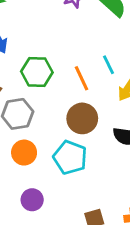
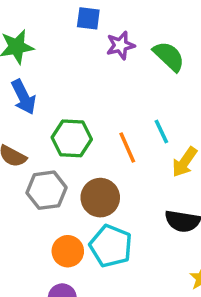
brown circle: (82, 118) -> (100, 198), moved
orange circle: (24, 153) -> (68, 251), moved

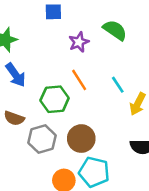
purple star: (120, 45) -> (79, 42), moved
orange line: (127, 148) -> (79, 80), moved

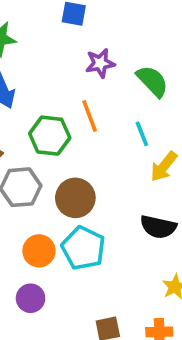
green semicircle: (115, 30) -> (152, 81), moved

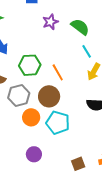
orange line: (90, 116) -> (58, 72), moved
cyan line: (142, 134) -> (87, 51), moved
orange circle: (39, 251) -> (31, 117), moved

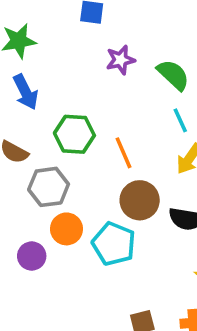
brown circle: (49, 96) -> (140, 200), moved
purple circle: (34, 154) -> (32, 256), moved

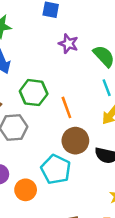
purple star: (121, 60) -> (68, 44), turned 30
orange circle: (67, 229) -> (26, 190), moved

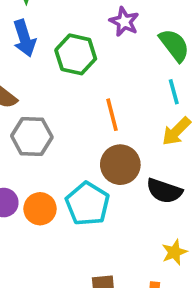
green hexagon: (34, 93) -> (76, 54), moved
orange circle: (26, 190) -> (40, 209), moved

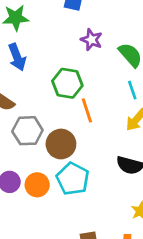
green hexagon: (76, 54) -> (67, 83), moved
brown circle: (120, 165) -> (61, 144), moved

